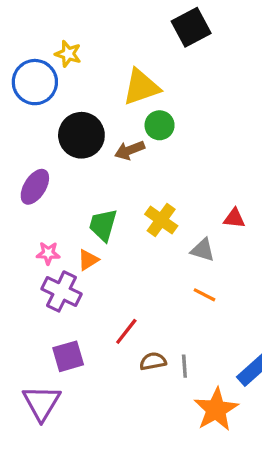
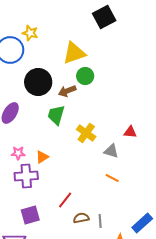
green trapezoid: (103, 225) -> (56, 115), moved
purple cross: (61, 291) -> (26, 176), turned -30

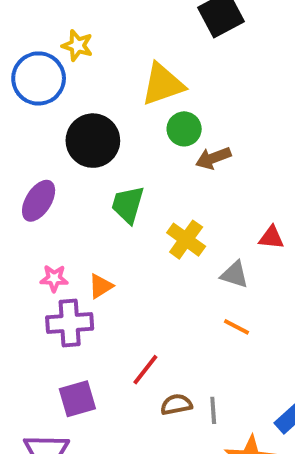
brown arrow: (67, 91) -> (213, 158), moved

